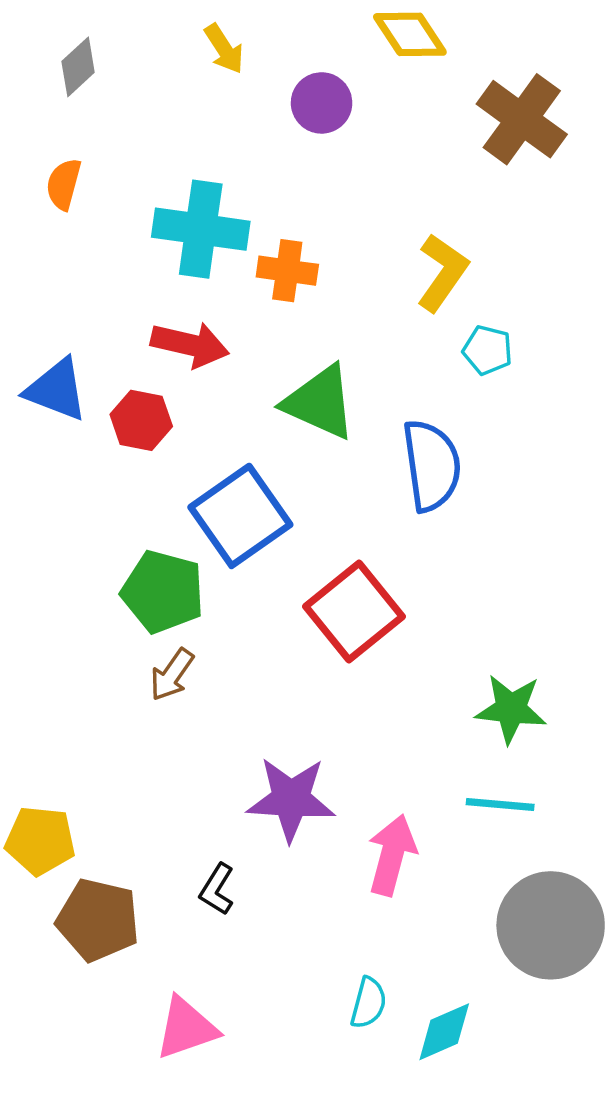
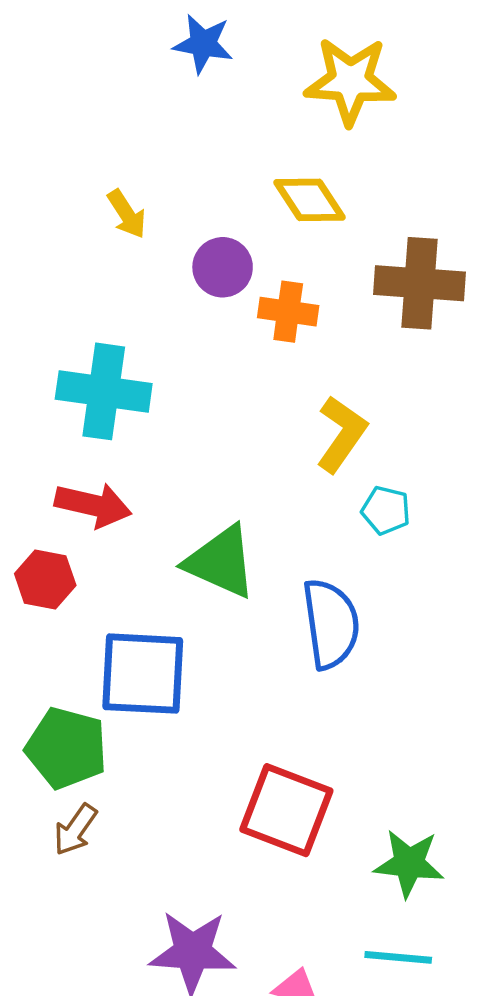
brown cross: (522, 119) -> (419, 283), turned -32
orange cross: (287, 271) -> (288, 312), moved
blue square: (240, 516) -> (143, 674), turned 38
red square: (354, 612) -> (286, 810), moved, turned -30

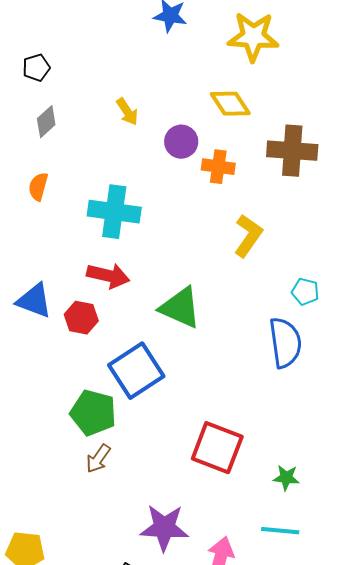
cyan pentagon: (386, 510) -> (305, 292), moved
blue semicircle: (331, 624) -> (285, 343), moved
blue square: (143, 674) -> (136, 371), turned -36
green star: (409, 863) -> (286, 478), size x0.7

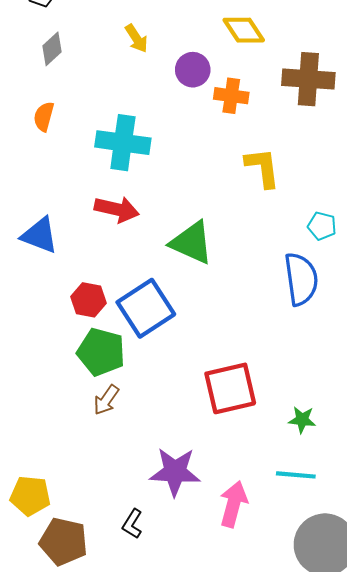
yellow L-shape: (248, 236) -> (263, 168), turned -42
red hexagon: (81, 318) -> (89, 300), moved
red square: (217, 448) -> (230, 388), turned -34

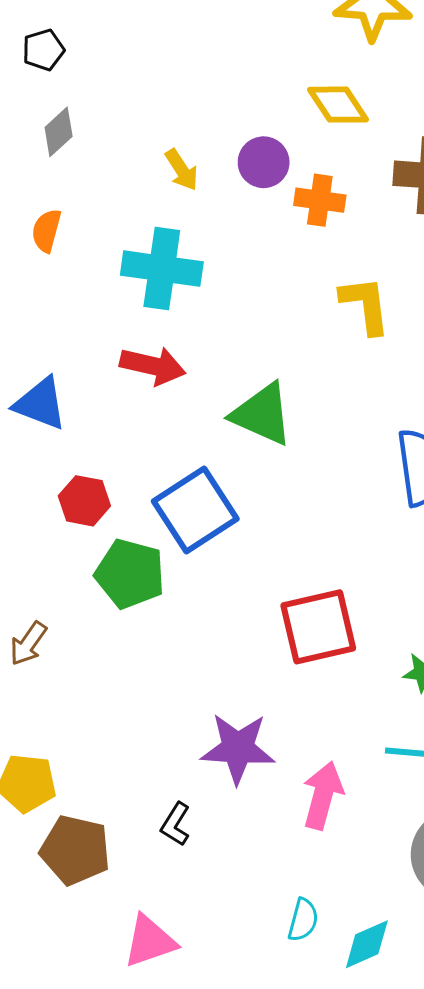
yellow arrow: (136, 38) -> (182, 170), moved
red hexagon: (89, 300) -> (84, 501), moved
brown arrow: (106, 400) -> (28, 644), moved

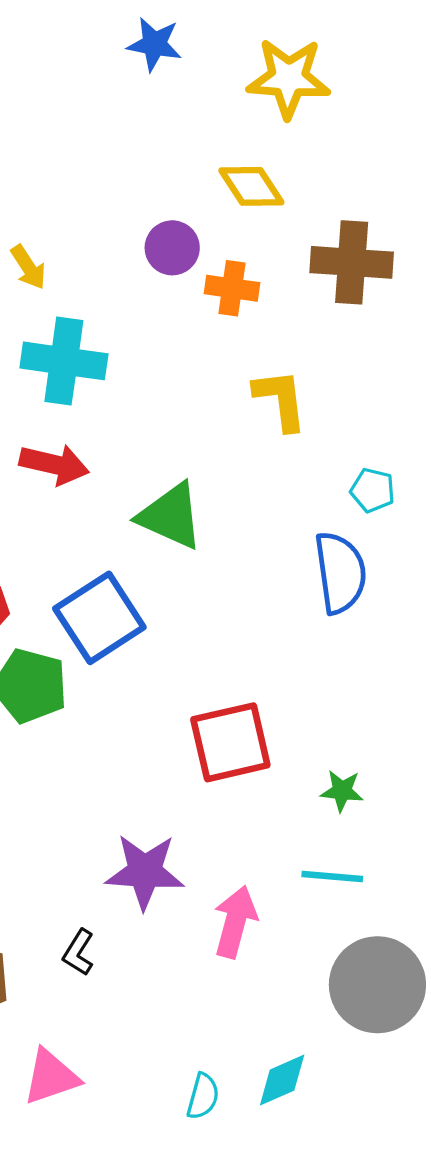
yellow arrow: (182, 170) -> (28, 267), moved
cyan semicircle: (303, 920) -> (203, 1096), moved

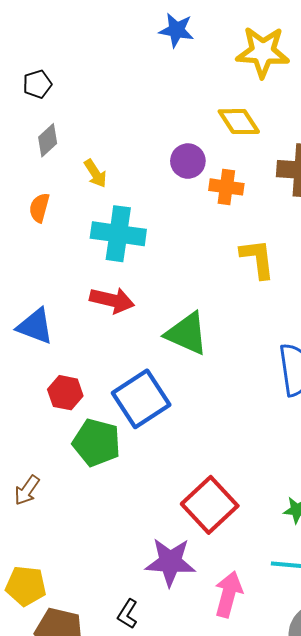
red square: (230, 742) -> (210, 505), moved, turned -30

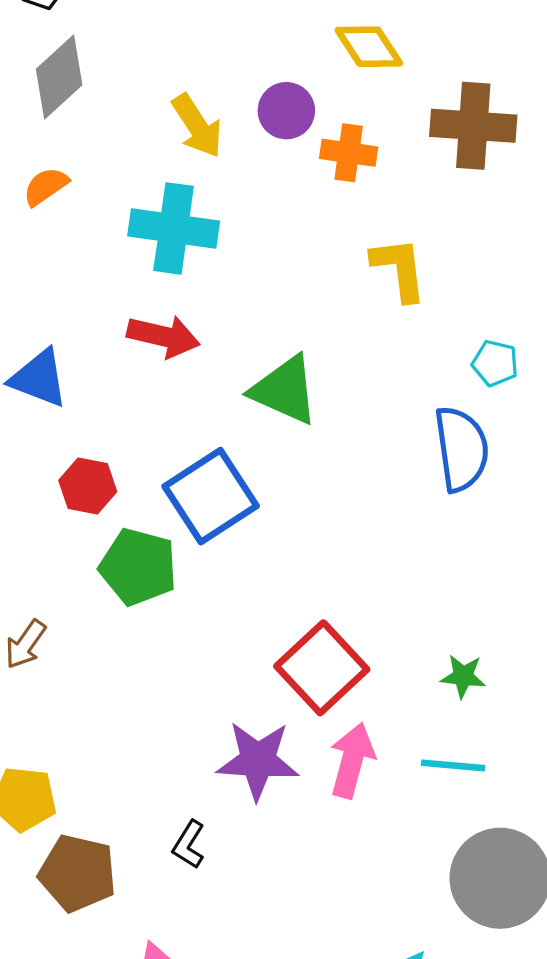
gray diamond: (48, 140) -> (59, 77), size x1.5
yellow arrow: (95, 173) -> (197, 126), moved, size x1.4
orange semicircle: (39, 208) -> (46, 186), turned 40
pink arrow: (228, 594) -> (352, 760), moved

